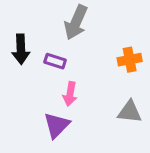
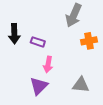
gray arrow: (76, 22) -> (74, 15), moved
gray triangle: (130, 112) -> (81, 85), moved

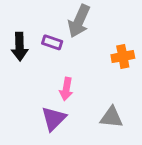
gray arrow: (74, 15) -> (79, 21), moved
purple rectangle: (38, 42) -> (52, 42), moved

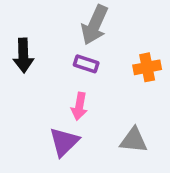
purple rectangle: (52, 42) -> (86, 64), moved

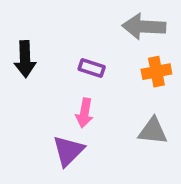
gray arrow: (95, 25) -> (144, 27), moved, turned 69
gray triangle: (134, 140) -> (153, 131), moved

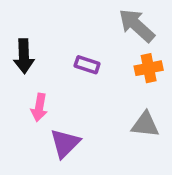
gray arrow: (144, 27) -> (137, 25), turned 39
pink arrow: (84, 113) -> (39, 107), moved

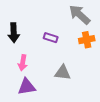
gray triangle: (145, 125) -> (63, 73), moved
purple triangle: (65, 143) -> (27, 87), moved, turned 36

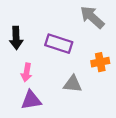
purple rectangle: (51, 38) -> (59, 44), size x1.6
orange cross: (87, 40) -> (100, 62), moved

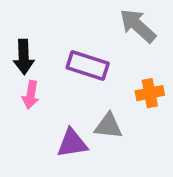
pink arrow: (26, 72) -> (31, 95), moved
purple triangle: (31, 100) -> (72, 143), moved

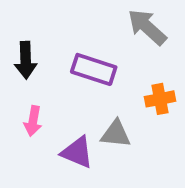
pink arrow: (31, 95) -> (33, 121), moved
purple triangle: (72, 143) -> (77, 152), turned 32

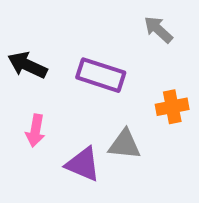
gray arrow: (147, 27) -> (158, 29), size x0.7
black arrow: (26, 60) -> (27, 65), turned 117

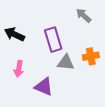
purple rectangle: (101, 75) -> (53, 40), turned 55
gray triangle: (125, 144) -> (66, 63), moved

